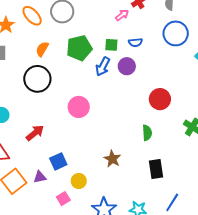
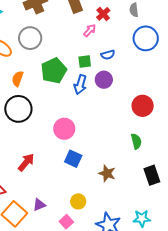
blue square: (58, 161) -> (73, 159), moved, turned -30

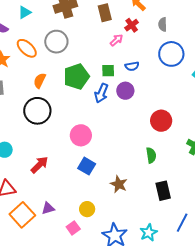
cyan star: (142, 218) -> (149, 233), turned -30

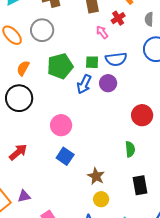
pink arrow: (116, 40) -> (102, 32), turned -88
blue semicircle: (132, 66) -> (116, 59), size x1.5
yellow circle: (87, 209) -> (101, 199), moved

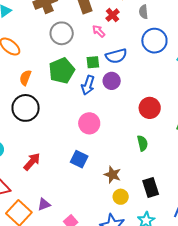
gray circle: (42, 30) -> (62, 33), moved
pink circle: (61, 125) -> (89, 123), moved
black rectangle: (140, 185) -> (151, 188), moved

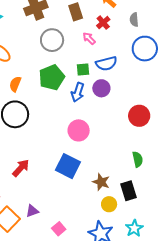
green semicircle: (142, 143) -> (138, 159), moved
blue square: (79, 159) -> (68, 166), size x1.4
black rectangle: (151, 188) -> (128, 191), moved

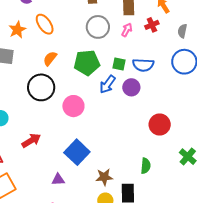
pink arrow: (89, 38) -> (127, 30), moved, turned 56
pink circle: (79, 130) -> (73, 106), moved
brown star: (101, 182) -> (104, 177), turned 30
purple triangle: (32, 211) -> (58, 180), moved

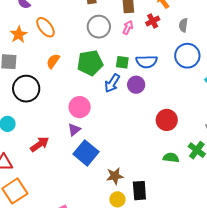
black circle: (41, 87) -> (26, 89), moved
green semicircle: (146, 166) -> (171, 158), moved, turned -84
purple triangle: (58, 180) -> (74, 130), moved, turned -32

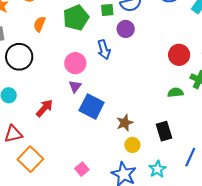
blue arrow: (112, 83) -> (104, 50), moved, turned -36
red circle: (167, 120) -> (179, 55), moved
black rectangle: (139, 191) -> (164, 131), moved

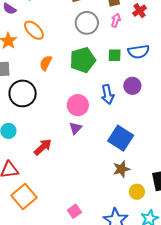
purple circle: (126, 29) -> (132, 86), moved
blue square: (92, 107) -> (121, 138), moved
yellow circle: (132, 145) -> (137, 192), moved

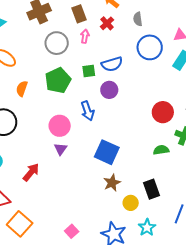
purple circle: (132, 86) -> (109, 90), moved

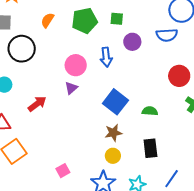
blue semicircle: (112, 64) -> (167, 35), moved
green semicircle: (161, 150) -> (150, 111), moved
yellow circle: (131, 203) -> (113, 156), moved

